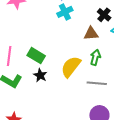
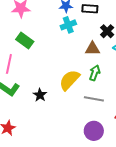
green rectangle: (36, 56) -> (25, 40), moved
black star: (40, 75) -> (40, 95), moved

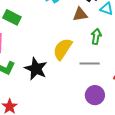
green arrow: (95, 73) -> (96, 36), moved
black star: (40, 95) -> (36, 69), size x1.6

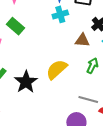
gray line: (90, 64) -> (88, 99), moved

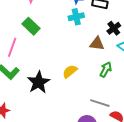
yellow semicircle: (57, 69) -> (70, 71), size x0.7

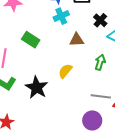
green rectangle: (31, 26) -> (31, 40), moved
brown triangle: (97, 44) -> (77, 40), moved

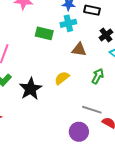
green rectangle: (31, 40) -> (44, 33), moved, turned -30

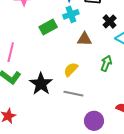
green rectangle: (44, 33) -> (48, 27), turned -36
gray line: (92, 110) -> (73, 94), moved

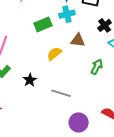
yellow semicircle: (71, 69) -> (54, 54), moved
black star: (41, 84) -> (30, 80), size x0.6

